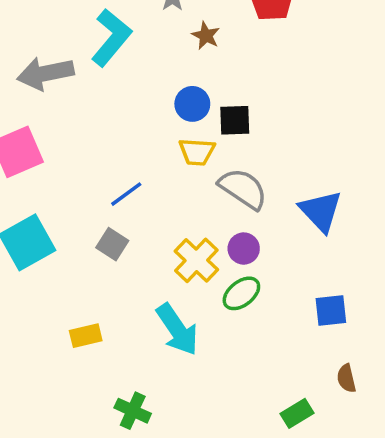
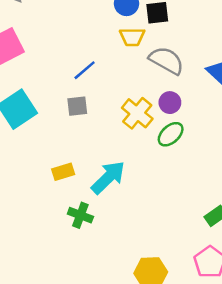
gray square: (112, 244) -> (77, 106), turned -35
cyan arrow: (177, 330) -> (108, 177), moved, turned -96
green cross: (133, 411) -> (80, 215), moved

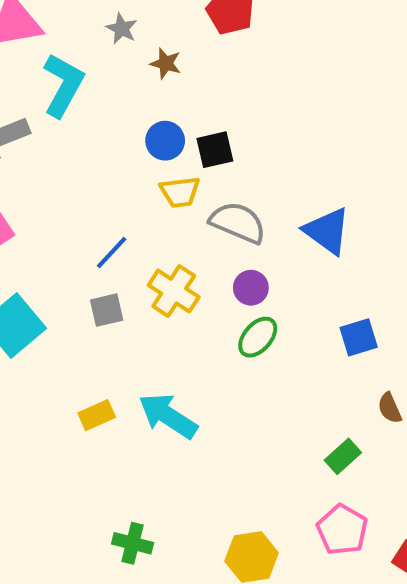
yellow cross: (137, 113) -> (174, 291), moved
cyan arrow: (108, 177) -> (168, 416), turned -96
green cross: (80, 215) -> (133, 543), moved

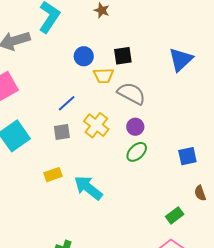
blue circle: (165, 141) -> (84, 56), moved
blue triangle: (327, 231) -> (181, 60), moved, turned 36
yellow rectangle: (97, 415) -> (53, 175), moved

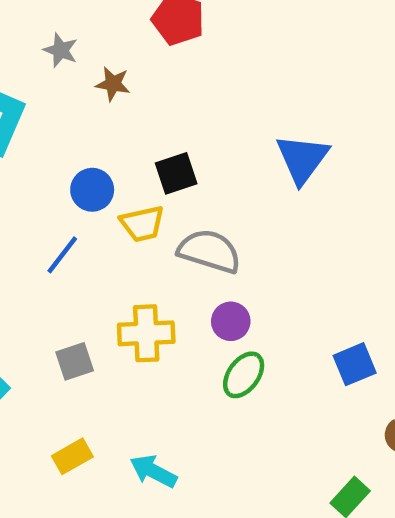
blue line: (67, 103) -> (62, 255), moved
yellow cross: (96, 125) -> (146, 333), turned -30
cyan arrow: (88, 188) -> (153, 471), size x0.7

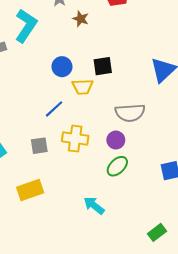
gray semicircle: (209, 251) -> (130, 113), moved, turned 148
blue line: (62, 255) -> (54, 109), moved
yellow rectangle: (72, 456) -> (30, 190), size x1.4
cyan arrow: (153, 471) -> (94, 205), moved

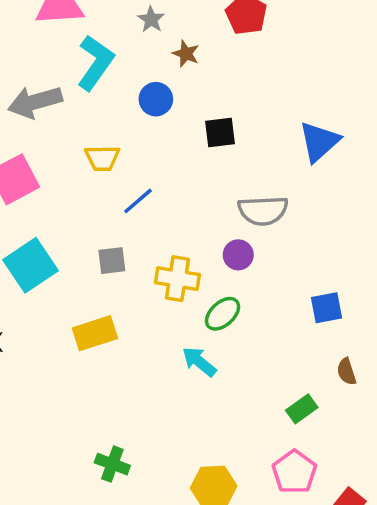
blue circle: (62, 67) -> (156, 99), moved
yellow trapezoid: (83, 87) -> (102, 158), moved
yellow cross: (75, 139) -> (177, 279), moved
green ellipse: (117, 166) -> (223, 314), moved

